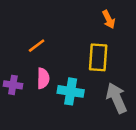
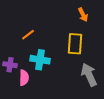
pink semicircle: (43, 78) -> (24, 78), moved
cyan cross: (71, 91) -> (40, 60), moved

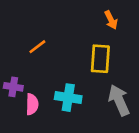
cyan cross: (40, 60) -> (68, 98), moved

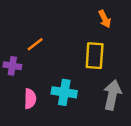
purple cross: (13, 87) -> (12, 66), moved
gray arrow: (119, 100) -> (112, 95), turned 36

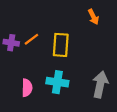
yellow rectangle: (95, 56) -> (61, 45), moved
purple cross: (12, 66) -> (11, 43), moved

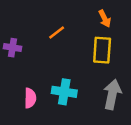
orange line: (31, 39) -> (57, 32), moved
yellow rectangle: (61, 45) -> (102, 50), moved

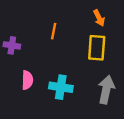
orange line: (57, 32) -> (54, 31), turned -42
pink semicircle: (30, 98) -> (27, 80), moved

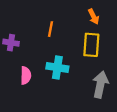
cyan cross: (61, 87) -> (57, 68), moved

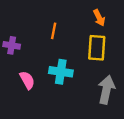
pink semicircle: (26, 75) -> (27, 80), turned -30

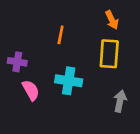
purple cross: (12, 45) -> (17, 62), moved
gray arrow: (106, 90) -> (120, 101), size x0.7

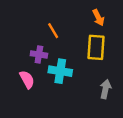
orange line: (61, 35) -> (53, 31), turned -42
purple cross: (17, 62) -> (39, 54), moved

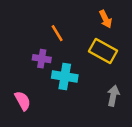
yellow rectangle: (96, 47) -> (103, 51), turned -65
pink semicircle: (27, 79) -> (23, 101), moved

